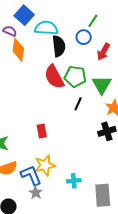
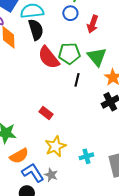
black semicircle: (59, 46) -> (36, 30), moved
red rectangle: (42, 131) -> (46, 113), turned -32
blue L-shape: (31, 175) -> (33, 173), moved

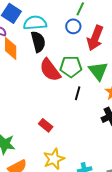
red arrow: (93, 24) -> (95, 38), size x1.4

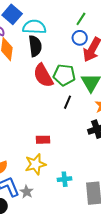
blue circle: (73, 26) -> (80, 38), moved
red rectangle: (46, 125) -> (43, 140), moved, turned -48

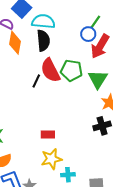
green line: (81, 19) -> (96, 22), moved
black line: (68, 102) -> (36, 81), moved
yellow star: (35, 164) -> (51, 159), moved

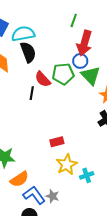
blue circle: (88, 34) -> (80, 61), moved
red semicircle: (50, 70) -> (43, 79), size x0.7

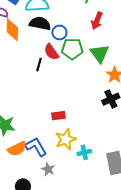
red arrow: (84, 43) -> (97, 21), size x0.7
black semicircle: (28, 52) -> (40, 23), turned -65
blue circle: (80, 61) -> (59, 32), moved
blue L-shape: (34, 195) -> (36, 147), moved

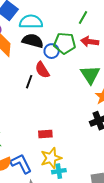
red arrow: (97, 21) -> (90, 42), turned 72
green pentagon: (72, 49) -> (65, 43), moved
cyan cross: (84, 152) -> (59, 171), moved

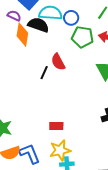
black semicircle: (33, 41) -> (38, 25), moved
blue circle: (52, 51) -> (71, 18), moved

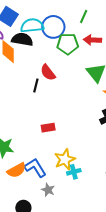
blue circle: (71, 18) -> (53, 27), size x1.5
red rectangle: (56, 126) -> (48, 128), moved

